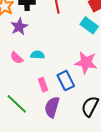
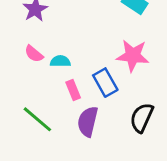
cyan semicircle: (38, 55) -> (60, 61), moved

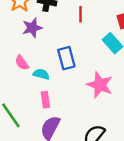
blue rectangle: (105, 83) -> (66, 58), moved

